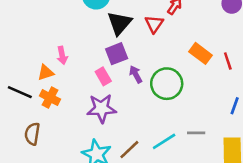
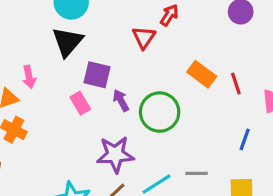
black triangle: (119, 23) -> (68, 42), moved
purple square: (117, 54) -> (97, 75), turned 35
purple star: (101, 108) -> (115, 154), moved

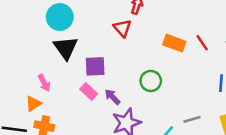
purple arrow: (121, 100) -> (112, 97), moved
green circle: (160, 112) -> (151, 81), size x0.7

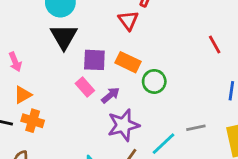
orange rectangle: (174, 43) -> (128, 62), moved
pink arrow: (44, 83) -> (15, 62), moved
purple arrow: (112, 97) -> (110, 95), turned 90

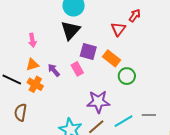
purple arrow: (110, 95) -> (54, 70), moved, turned -104

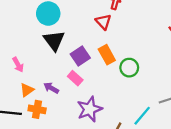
purple square: (88, 51) -> (80, 56), turned -30
orange rectangle: (111, 58) -> (107, 55), turned 42
purple star: (98, 102) -> (90, 109), moved

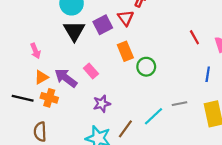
purple square: (80, 56) -> (103, 25), moved
purple arrow: (51, 88) -> (66, 78), size x1.5
purple star: (90, 109) -> (102, 104), size x0.7

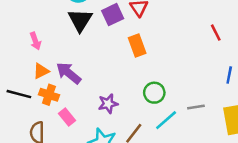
green circle: (146, 67) -> (154, 93), moved
pink rectangle: (91, 71) -> (67, 117), moved

